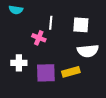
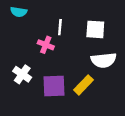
white cross: (19, 63) -> (22, 74), turned 35
yellow rectangle: (71, 72) -> (84, 85), turned -30

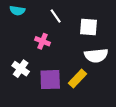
white line: (60, 27) -> (56, 16), moved, turned -40

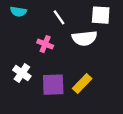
white square: (88, 27) -> (101, 15), moved
white semicircle: (96, 55) -> (84, 38), moved

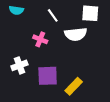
white cross: (22, 73) -> (19, 65), turned 35
yellow rectangle: (82, 83) -> (74, 86), moved

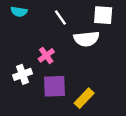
pink cross: (40, 39) -> (46, 55), moved, turned 32

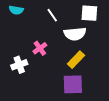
purple square: (55, 86) -> (73, 84), moved
yellow rectangle: (84, 98) -> (76, 60), moved

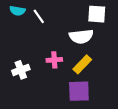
white line: (52, 15) -> (39, 16), moved
pink cross: (40, 48) -> (54, 60), moved, turned 32

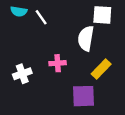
white semicircle: (81, 36) -> (86, 38), turned 105
yellow rectangle: (82, 64) -> (101, 69), moved

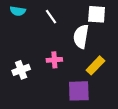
white line: (41, 17) -> (51, 17), moved

